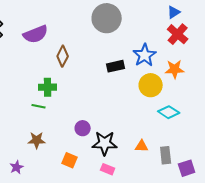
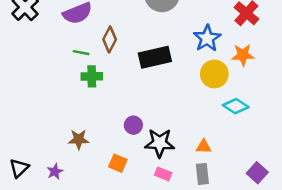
black rectangle: (116, 66) -> (155, 57), moved, size x1.5
green line: (39, 106) -> (81, 53), moved
gray rectangle: (166, 155) -> (202, 174), moved
purple square: (187, 168) -> (257, 173), turned -30

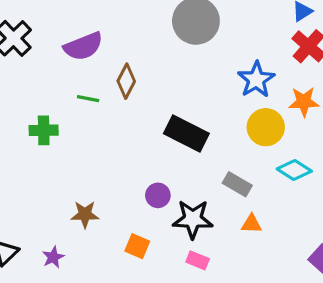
black rectangle: (155, 57) -> (186, 134), moved, turned 40
green cross: (92, 76) -> (44, 130), moved
gray rectangle: (202, 174) -> (237, 184), moved, turned -54

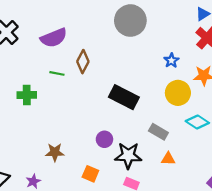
blue star: (256, 80) -> (171, 60), size x0.6

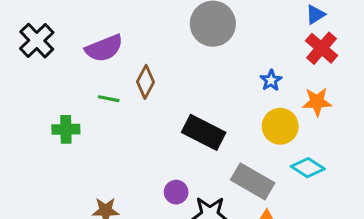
gray rectangle: (158, 132) -> (253, 181), size x1.5

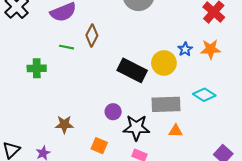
blue star: (271, 80) -> (185, 49), moved
yellow circle: (280, 126) -> (164, 63), moved
gray rectangle: (253, 181) -> (166, 104), turned -32

